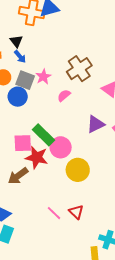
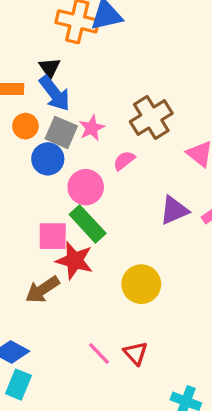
blue arrow: (20, 57) -> (55, 93), size x1.6
pink circle: (61, 147) -> (86, 187), moved

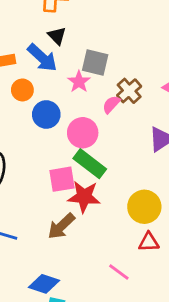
black triangle: (50, 68) -> (57, 36), moved
brown cross: (151, 117) -> (129, 91), moved, size x0.7
gray square: (61, 132) -> (95, 62), moved
red triangle: (136, 353) -> (149, 242), moved, turned -40

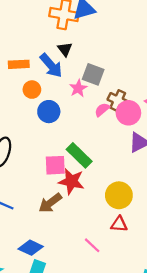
brown cross: (129, 91) -> (118, 100), turned -30
pink circle: (83, 133) -> (128, 113), moved

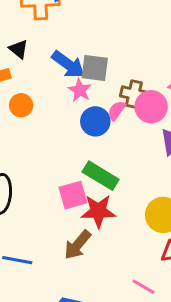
black triangle: (65, 49) -> (19, 49), moved
blue arrow: (51, 66) -> (68, 64), moved
blue circle: (49, 112) -> (95, 121), moved

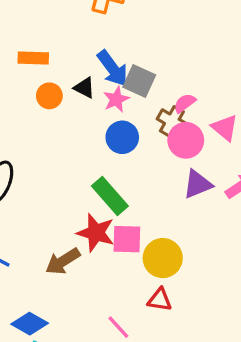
black triangle: (19, 49) -> (84, 88), moved, turned -30
pink semicircle: (117, 111) -> (185, 103), moved
pink square: (73, 195) -> (127, 239), moved

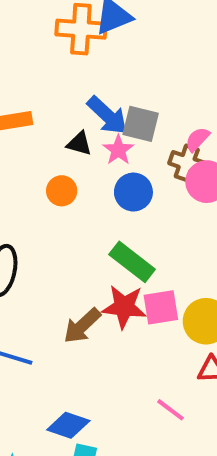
orange circle: (49, 96) -> (62, 191), moved
brown arrow: (63, 261) -> (82, 326), moved

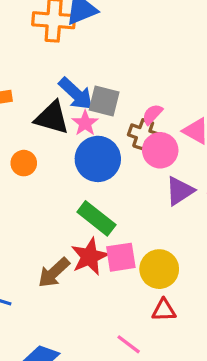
black triangle: (79, 144) -> (52, 118), size x1.6
orange circle: (62, 191) -> (24, 163), moved
blue circle: (133, 192) -> (98, 159), size x1.4
red star: (124, 307) -> (90, 257), turned -30

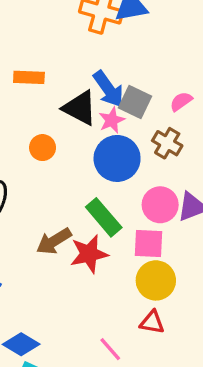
pink semicircle: (152, 114) -> (181, 101), moved
pink circle: (160, 150) -> (160, 205), moved
pink square: (121, 257) -> (148, 244), moved
brown arrow: (54, 273) -> (54, 241), moved

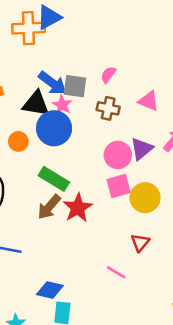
blue circle: (117, 158) -> (54, 128), moved
green rectangle: (104, 217) -> (54, 179), moved
yellow circle: (156, 280) -> (145, 198), moved
red triangle: (152, 322) -> (140, 243), turned -42

